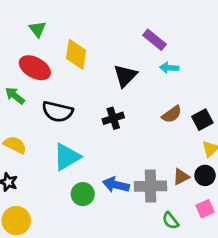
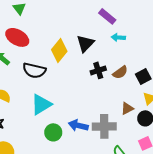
yellow diamond: (76, 54) -> (59, 50), moved, turned 30
black cross: (113, 118) -> (98, 70), moved
brown triangle: (181, 177) -> (127, 108), moved

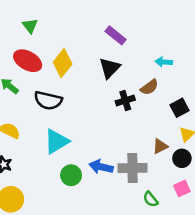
purple rectangle: (107, 16) -> (116, 35), moved
cyan arrow: (118, 37) -> (164, 62), moved
yellow diamond: (59, 50) -> (63, 63), moved
brown semicircle: (120, 72) -> (149, 87), moved

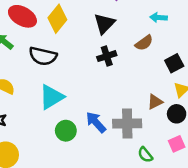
black cross: (125, 100) -> (107, 56), moved
blue arrow: (101, 167) -> (96, 122), turned 35

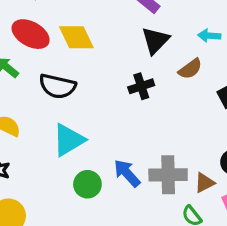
yellow diamond: (57, 19) -> (76, 37), turned -64
black triangle: (104, 24) -> (155, 40), moved
brown triangle: (155, 102) -> (204, 183), moved

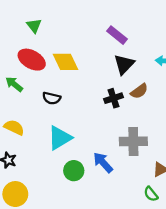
brown semicircle: (190, 69) -> (139, 91), moved
black semicircle: (57, 86) -> (52, 98), size x0.7
gray cross: (168, 175) -> (133, 141), moved

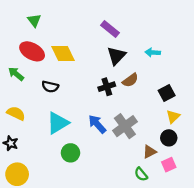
gray cross: (133, 141) -> (125, 126), turned -35
blue arrow: (103, 162) -> (97, 124), moved

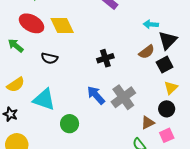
black triangle: (116, 56) -> (168, 40), moved
brown semicircle: (130, 80) -> (147, 52), moved
yellow semicircle: (16, 113) -> (16, 85), turned 120
cyan triangle: (58, 123) -> (44, 99), moved, turned 50

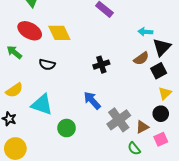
gray cross: (123, 97) -> (119, 120), moved

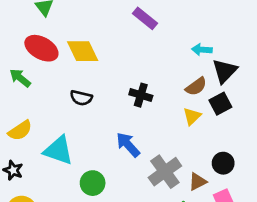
black semicircle: (47, 65) -> (81, 98), moved
black cross: (101, 65) -> (141, 95), turned 35
yellow triangle: (165, 93) -> (192, 116), moved

